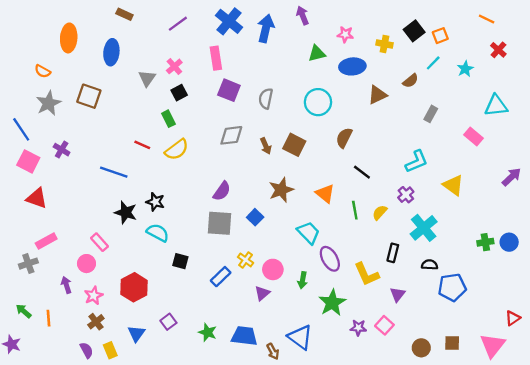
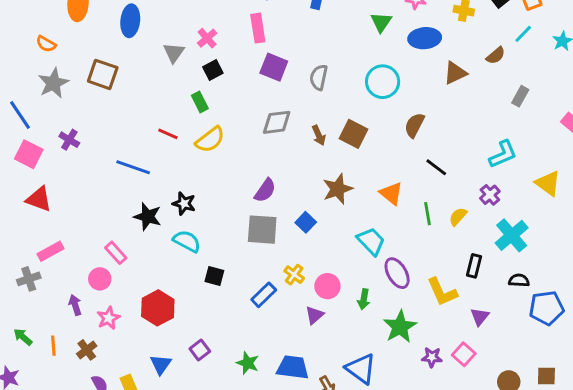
green triangle: (317, 53) -> (381, 22), turned -42
brown cross: (96, 322) -> (87, 350), moved

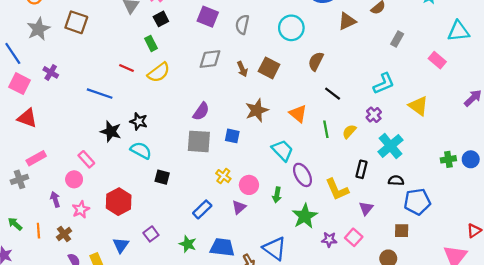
blue square: (306, 222) -> (232, 136), turned -32
blue rectangle: (264, 295) -> (202, 209), moved
brown square: (546, 376) -> (402, 231), moved

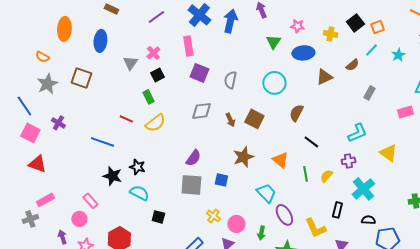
pink rectangle: (437, 60) -> (405, 112), turned -56
purple cross: (374, 115) -> (348, 161), turned 32

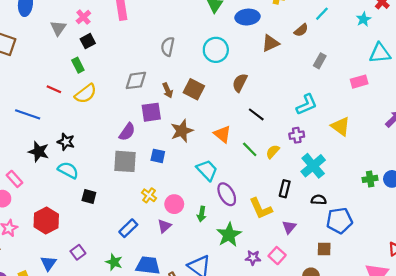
cyan star: (398, 55) -> (363, 19), moved
purple square: (199, 73) -> (151, 112), moved, turned -30
green line: (305, 174) -> (250, 149), turned -35

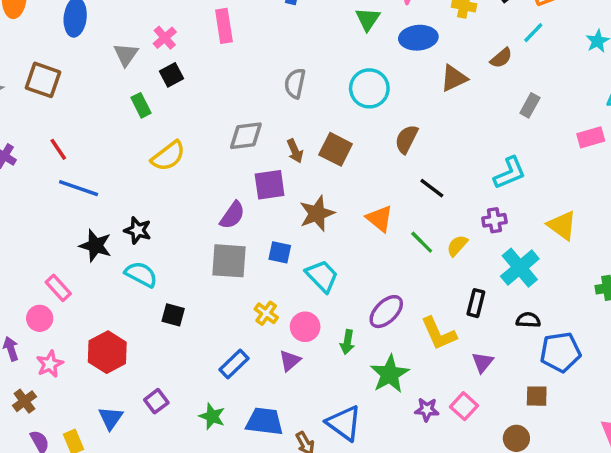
green rectangle: (78, 65) -> (141, 105), moved
red line: (54, 89) -> (58, 149), moved, turned 32
yellow triangle: (341, 126) -> (562, 225), moved
cyan trapezoid: (207, 170) -> (322, 276), moved
purple ellipse: (227, 194) -> (386, 312), turned 75

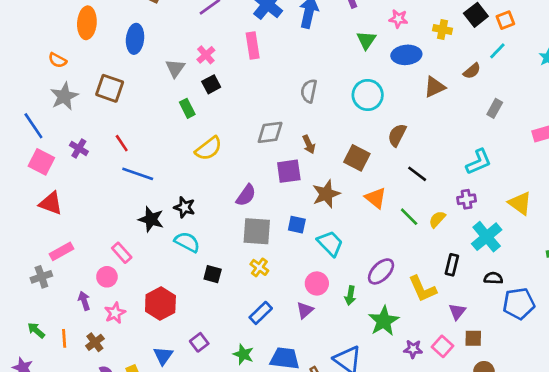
brown square: (336, 149) -> (357, 158), moved
purple semicircle: (232, 215) -> (246, 195), moved
yellow cross: (266, 313) -> (259, 267), moved
brown square: (537, 396) -> (473, 338), moved

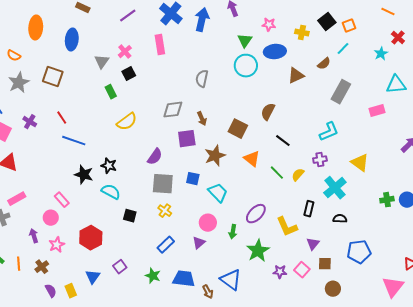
cyan circle: (368, 95) -> (246, 66), moved
gray rectangle: (495, 108) -> (341, 92), size x1.6
blue pentagon: (519, 304) -> (359, 252), moved

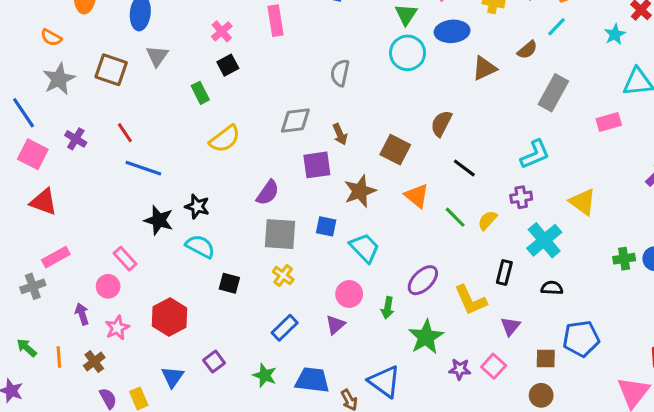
gray triangle: (102, 62) -> (157, 56), moved
brown square: (325, 264) -> (546, 358), moved

